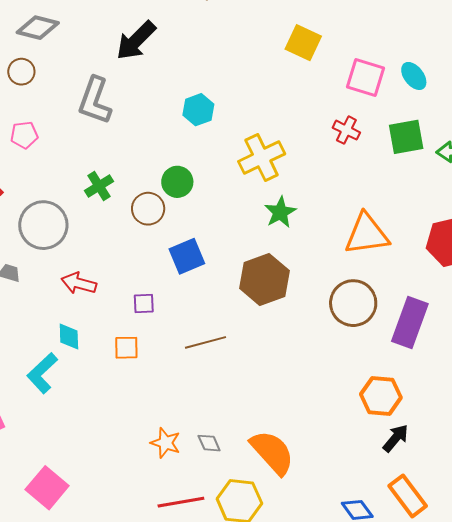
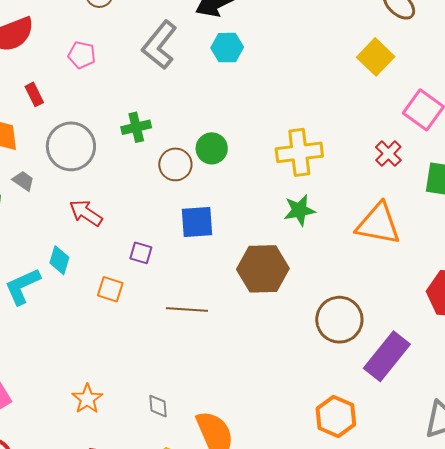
cyan hexagon: (198, 110) -> (227, 48), moved
orange triangle: (367, 234) -> (378, 224), moved
orange star: (166, 443) -> (87, 399), moved

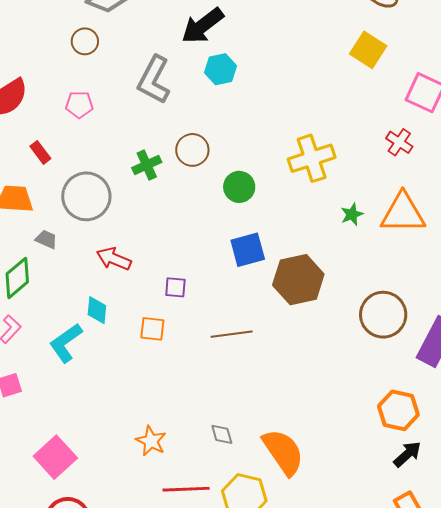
green circle: (212, 148) -> (239, 187), moved
brown circle: (175, 164) -> (192, 150), moved
green star: (299, 210) -> (352, 214), moved, size x0.7
blue square: (197, 222) -> (248, 250), moved

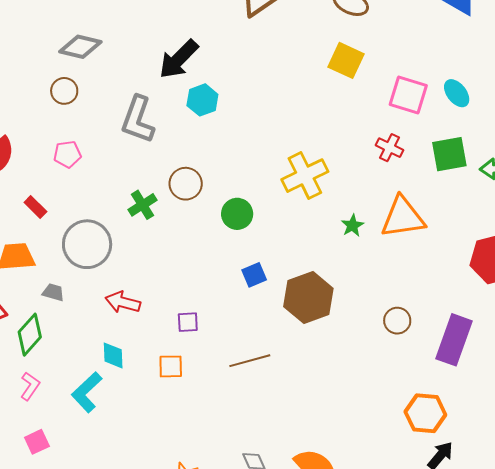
blue square: (248, 250) -> (254, 275), size x0.7
brown circle: (383, 315) -> (397, 321), size x0.6

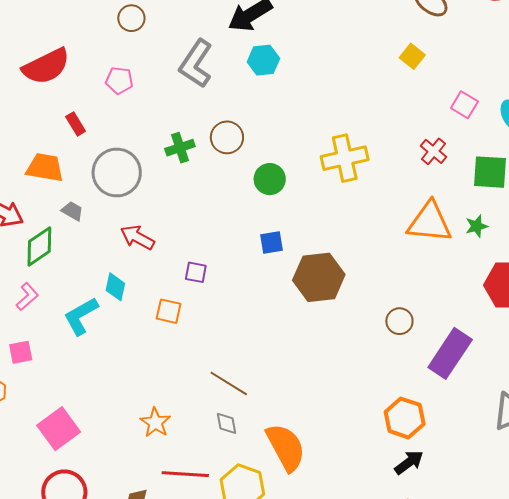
yellow square: (346, 60) -> (412, 56), size x0.7
pink square: (408, 95) -> (464, 105), size x0.7
green star: (352, 226) -> (477, 226), moved
brown line: (250, 361) -> (229, 383), moved, turned 33

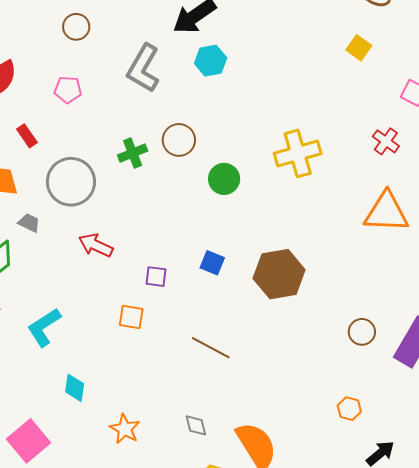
blue square: (272, 242) -> (212, 263), moved, turned 35
cyan diamond: (115, 287) -> (75, 388), moved
brown circle: (399, 321) -> (362, 332), moved
brown line: (229, 383) -> (211, 348), moved
orange hexagon: (405, 418) -> (349, 409), moved, size x0.6

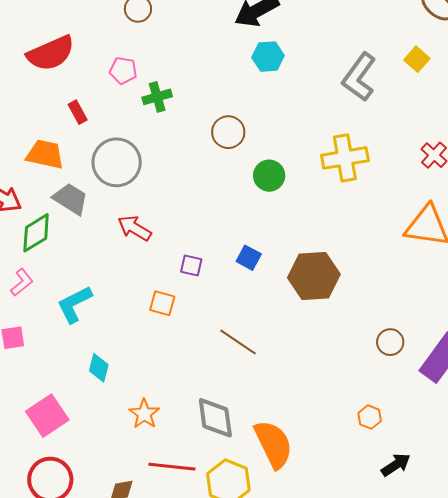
gray L-shape: (143, 68) -> (359, 77), moved
green cross: (133, 153) -> (157, 97), moved
gray trapezoid: (29, 223) -> (71, 199), size x1.6
gray diamond: (196, 425) -> (215, 418), size x1.8

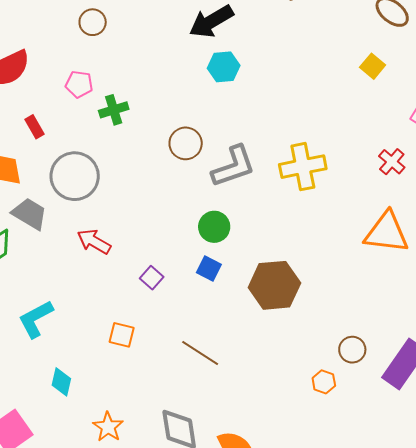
gray L-shape: (359, 77) -> (233, 166), moved, turned -144
green circle: (269, 176) -> (214, 227), moved
purple square: (191, 266) -> (152, 278), turned 30
orange square: (162, 303) -> (122, 335), moved
orange hexagon: (370, 417) -> (324, 382), moved

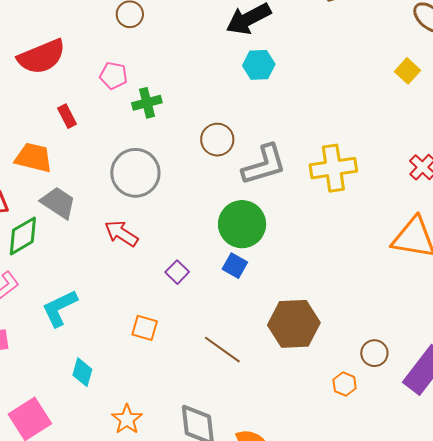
gray circle: (75, 176) -> (135, 173), moved
green circle: (214, 227) -> (242, 224), size x1.5
brown hexagon: (274, 285) -> (294, 324), moved

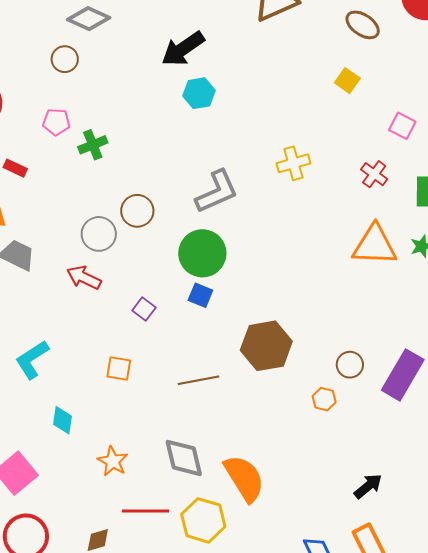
red rectangle: (67, 116) -> (15, 168), turned -30
brown circle: (217, 140) -> (137, 211), moved
yellow cross: (333, 168) -> (293, 163), moved, size x0.7
gray circle: (135, 173) -> (99, 234), moved, size x0.7
brown line: (222, 350) -> (198, 380), turned -39

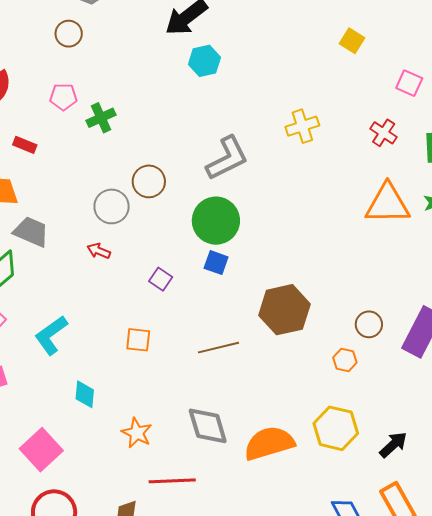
red arrow: (84, 278) -> (99, 251), size x0.7
orange semicircle: (244, 478) -> (269, 443), turned -72
yellow hexagon: (203, 520) -> (336, 428), moved

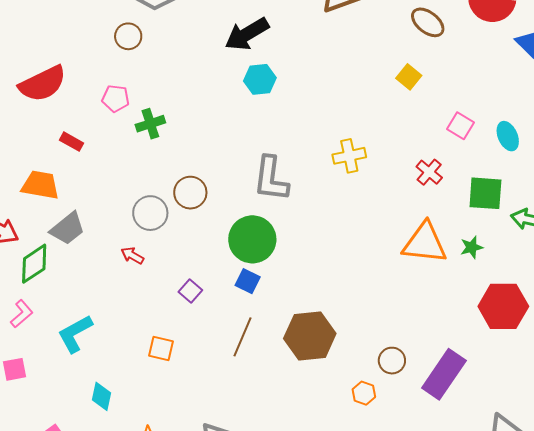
gray L-shape: (227, 158) -> (271, 179), turned 117
gray trapezoid: (31, 232) -> (68, 229), turned 111
brown line: (218, 348) -> (242, 337), moved, turned -60

